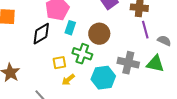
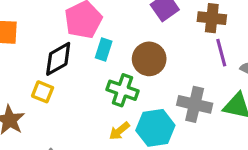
yellow square: (59, 63) -> (43, 92), moved, turned 32
yellow arrow: (68, 80) -> (119, 131), moved

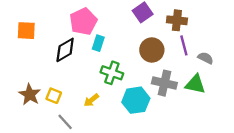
brown circle: (149, 59) -> (152, 50), moved
yellow square: (43, 92) -> (54, 96), moved
yellow arrow: (119, 131) -> (91, 100), moved

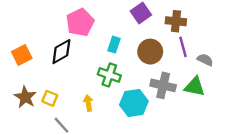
orange square: (26, 31) -> (22, 55), moved, turned -30
cyan rectangle: (98, 43) -> (114, 45), moved
yellow arrow: (91, 100) -> (88, 103), turned 119

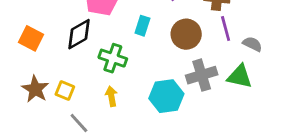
orange square: (22, 55) -> (31, 38), turned -36
green cross: (109, 75) -> (113, 58), moved
gray cross: (163, 85) -> (202, 75), turned -30

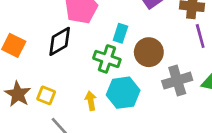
brown circle: (186, 34) -> (149, 52), moved
green cross: (113, 58) -> (107, 59), moved
cyan hexagon: (166, 96) -> (123, 93), moved

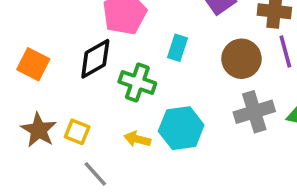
brown circle: (149, 52) -> (241, 59), moved
green cross: (107, 59) -> (137, 82), moved
yellow arrow: (91, 101) -> (137, 139), turned -66

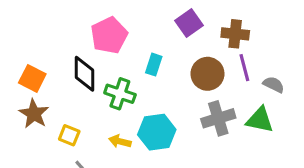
black diamond: (95, 59) -> (85, 74), turned -60
brown star: (39, 130) -> (34, 114), moved

